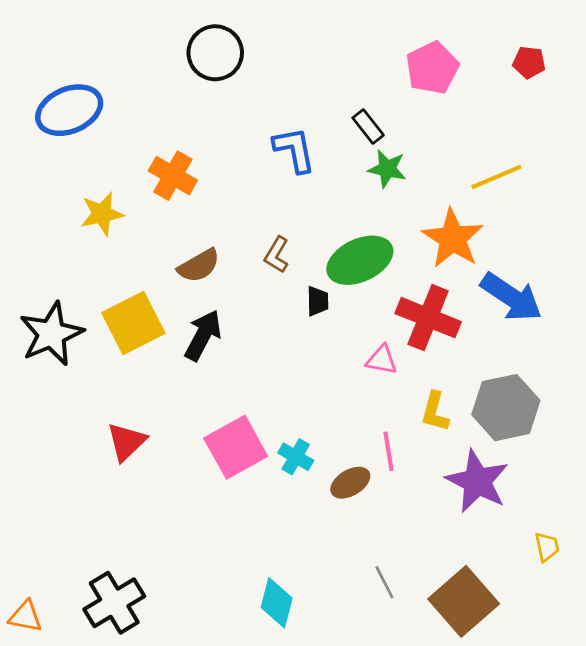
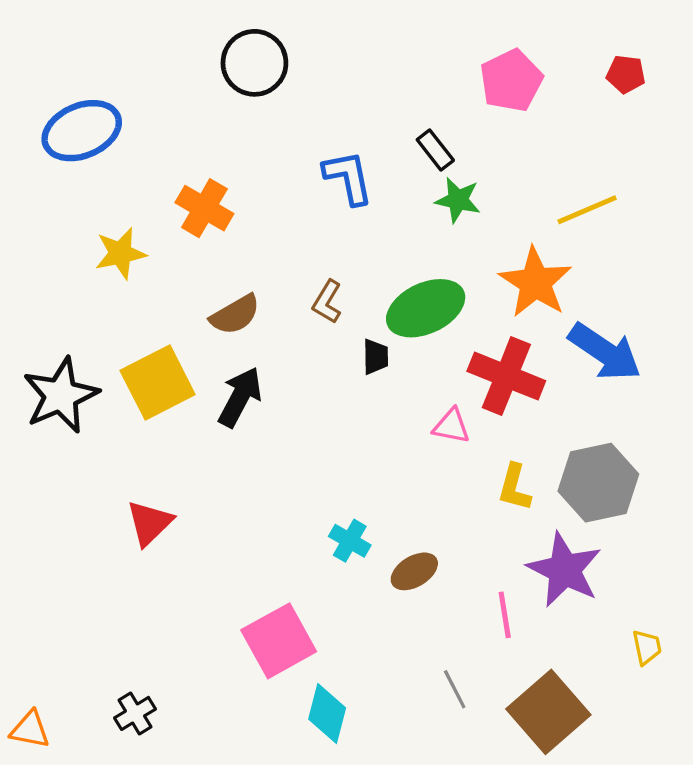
pink square: (236, 447) -> (279, 641), moved
pink line: (389, 451) -> (505, 615), moved
black cross: (114, 603) -> (135, 713), size x0.6

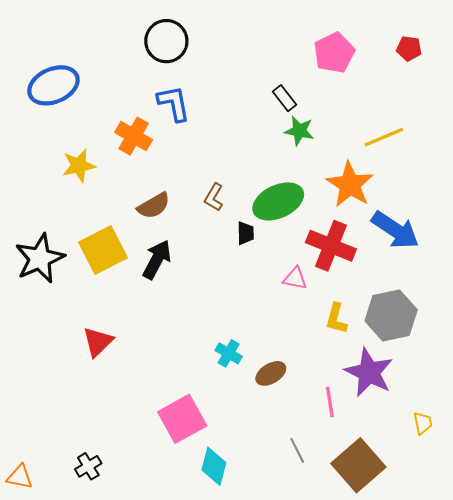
blue L-shape: (348, 177) -> (174, 103), moved

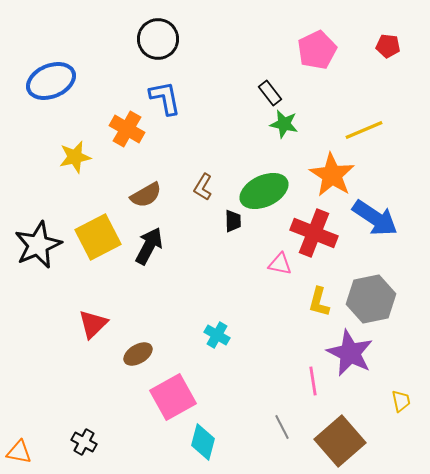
brown ellipse: (271, 373) -> (138, 354), moved
black cross: (88, 466) -> (84, 442), turned -30

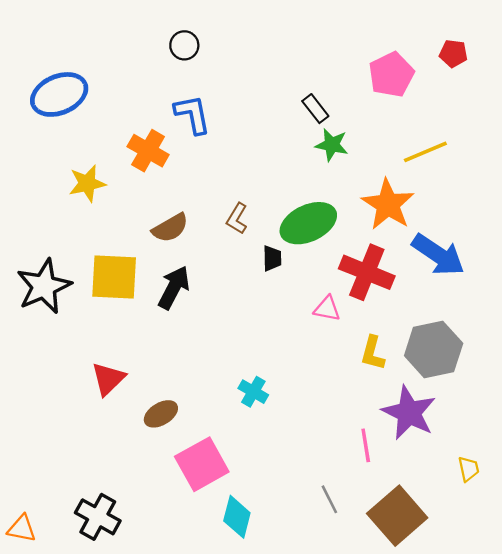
black circle: (158, 39) -> (184, 45), size x0.6
pink pentagon: (317, 50) -> (391, 75), moved
yellow square: (98, 237) -> (114, 277), turned 30
black cross: (84, 442) -> (98, 517), size x1.5

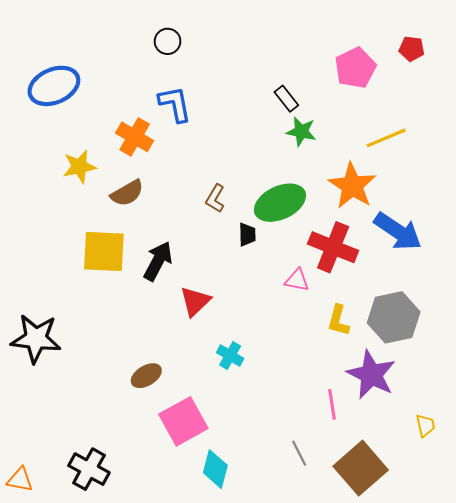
brown semicircle: (170, 228) -> (127, 193), moved
black star: (44, 286) -> (36, 339), moved, turned 30
red triangle: (108, 379) -> (195, 301), moved

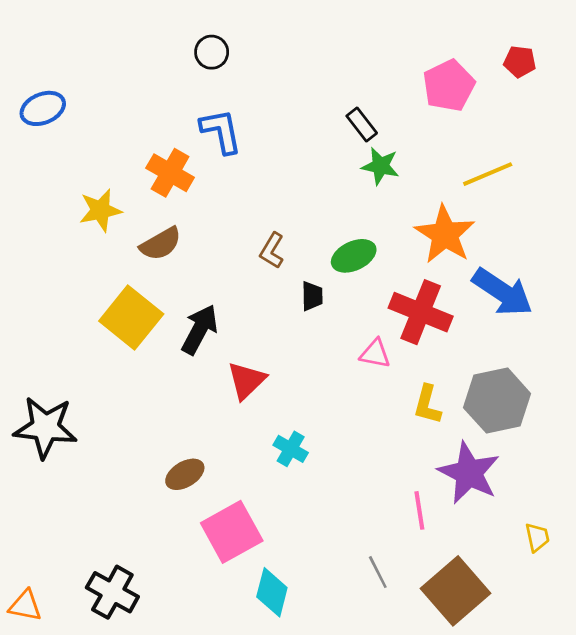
blue ellipse: (54, 86) -> (43, 108), moved, size x0.7
green ellipse: (280, 203) -> (354, 256), size x0.7
yellow square: (104, 252) -> (131, 318), turned 36

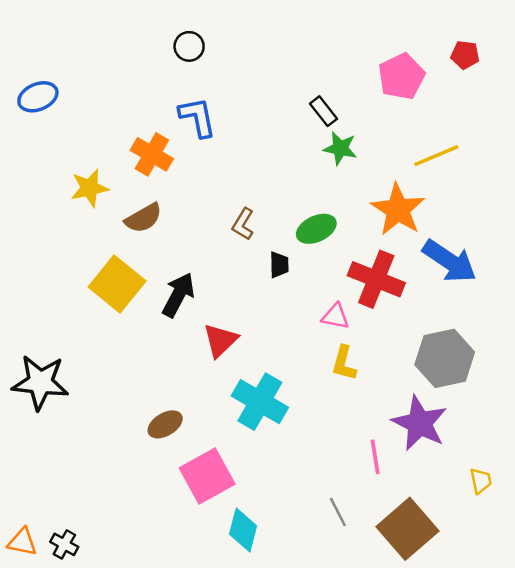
yellow L-shape: (427, 405) -> (344, 363), moved
cyan cross: (291, 449) -> (260, 402), size x1.8
black cross: (112, 592) -> (64, 544), moved, size x0.6

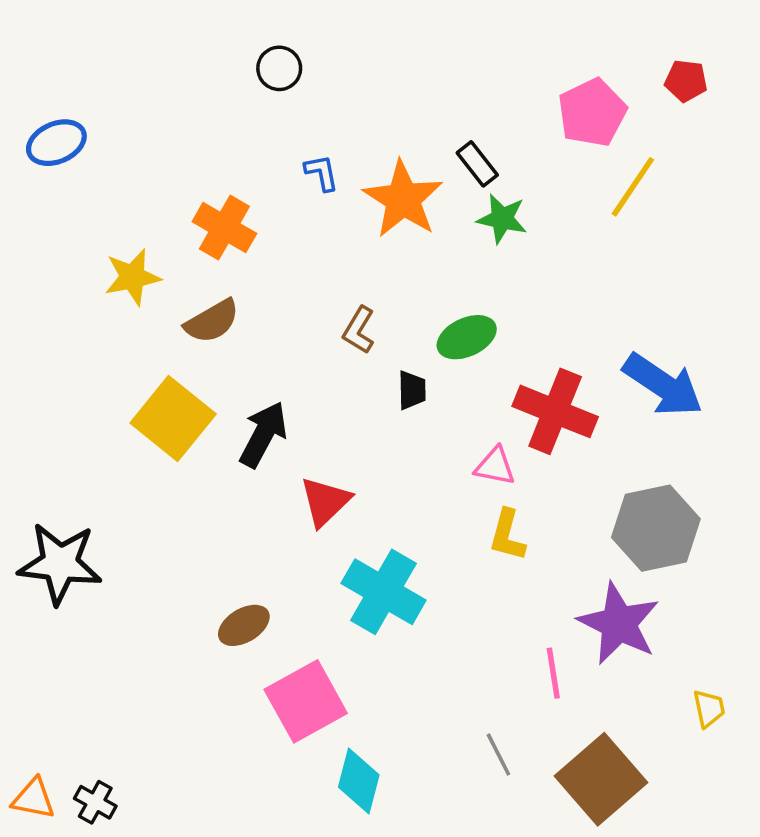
blue L-shape: (198, 117) -> (322, 173), moved, size x0.6
yellow line: (436, 156) -> (633, 187), moved, turned -33
orange star: (398, 210) -> (403, 199), moved

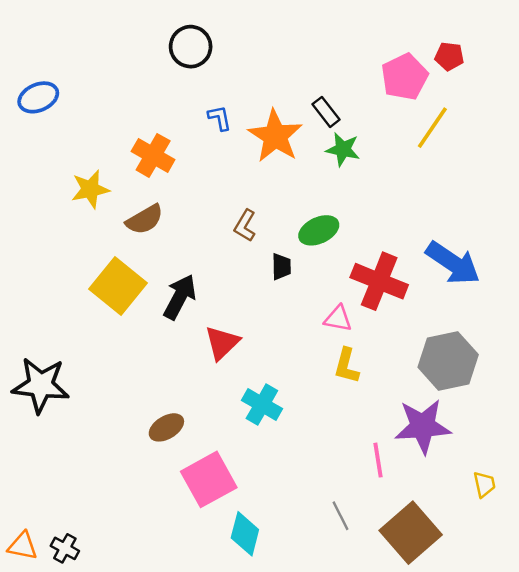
black circle: (279, 68) -> (191, 47), size x1.4
red pentagon: (686, 81) -> (449, 56), moved
cyan cross: (384, 592) -> (262, 404), size x0.7
purple star: (619, 624) -> (423, 426), turned -30

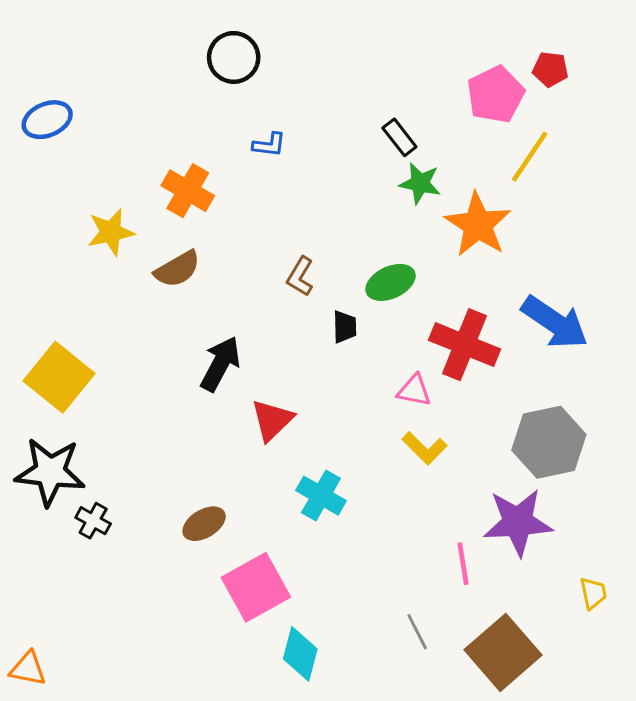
blue L-shape: (220, 118) -> (269, 145), turned 108
orange star: (275, 136) -> (478, 225), moved
yellow square: (118, 286) -> (59, 377), moved
yellow L-shape: (347, 366) -> (425, 448), turned -60
black cross: (65, 548) -> (93, 521), moved

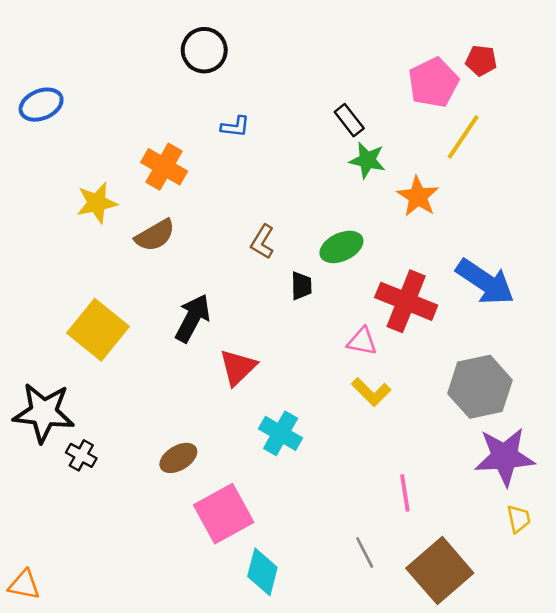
orange star: (478, 225) -> (418, 196), size x0.7
yellow square: (59, 377) -> (98, 330), moved
purple star: (518, 522) -> (505, 457), moved

